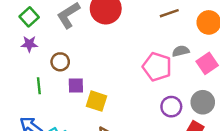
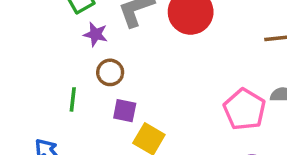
purple star: (29, 44) -> (96, 34), moved

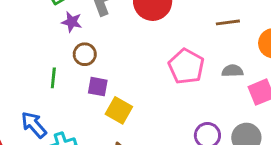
pink pentagon: (245, 109) -> (186, 66), moved

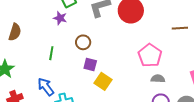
purple star: (72, 22) -> (60, 18), moved
gray semicircle: (232, 71) -> (158, 79), moved
green line: (53, 78) -> (51, 53), moved

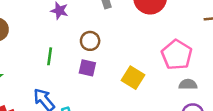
purple square: (90, 64) -> (87, 68), moved
yellow square: (103, 81) -> (133, 78), moved

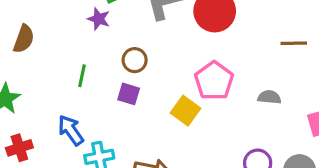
pink pentagon: (177, 55) -> (214, 81), moved
gray semicircle: (188, 84) -> (269, 97), moved

